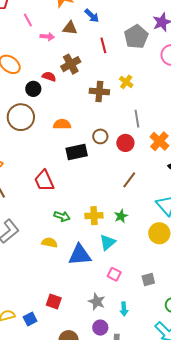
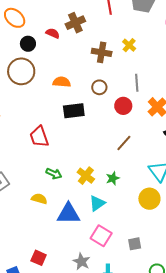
black circle: (33, 89) -> (28, 44), moved
brown circle: (100, 136) -> (99, 87), moved
yellow cross: (94, 216) -> (86, 176), turned 36
pink square: (114, 274) -> (101, 236), size x1.5

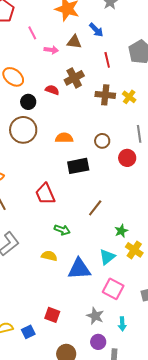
brown cross: (102, 52) -> (105, 95), moved
brown line: (124, 143) -> (95, 208), moved
yellow cross: (86, 176) -> (134, 250), moved

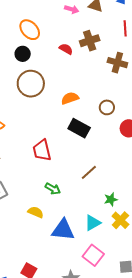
black circle: (28, 102) -> (23, 54), moved
orange semicircle: (64, 138) -> (70, 98), turned -30
black rectangle: (78, 166) -> (79, 128), turned 30

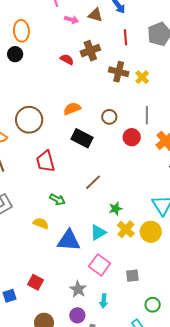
orange ellipse: (30, 30) -> (21, 31), moved, turned 40
black circle: (23, 54) -> (15, 54), moved
brown circle: (31, 84) -> (29, 120), moved

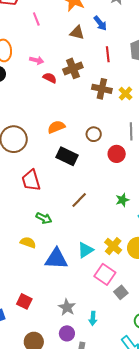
pink arrow: (71, 20) -> (37, 60), moved
green star: (116, 209) -> (122, 200), moved
pink square: (100, 265) -> (105, 274), moved
gray square: (132, 276) -> (121, 292), turned -32

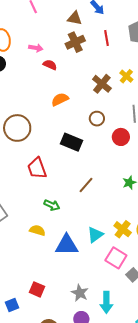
brown cross: (73, 68) -> (75, 42), moved
brown cross: (102, 89) -> (102, 84), moved, turned 30
orange semicircle: (56, 127) -> (60, 99), moved
cyan arrow: (93, 318) -> (106, 302), size x1.5

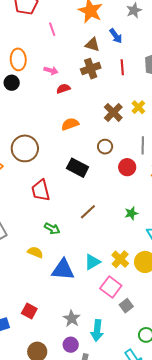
red semicircle: (50, 65) -> (63, 89), turned -48

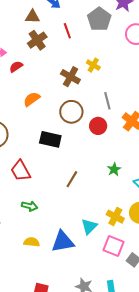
brown circle: (105, 147) -> (71, 112), size x1.5
green arrow: (52, 229) -> (30, 206), moved
yellow semicircle: (35, 252) -> (32, 242), moved

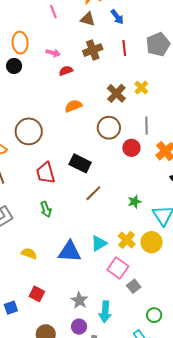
brown triangle: (32, 17) -> (88, 19), moved
black rectangle: (50, 139) -> (80, 163), moved
green star: (114, 169) -> (135, 202), moved
green arrow: (30, 206) -> (46, 209), turned 42
yellow semicircle: (32, 242) -> (29, 253), moved

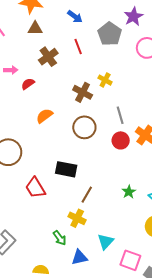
blue arrow: (117, 17) -> (75, 17), moved
red circle: (131, 148) -> (121, 140), moved
green arrow: (46, 209) -> (60, 238), moved
yellow cross: (127, 240) -> (77, 218), moved
blue triangle: (70, 252) -> (79, 257), size x0.7

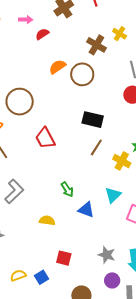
brown circle: (84, 127) -> (82, 74), moved
black rectangle: (66, 169) -> (93, 120), moved
yellow cross: (77, 218) -> (122, 161), moved
blue triangle: (79, 257) -> (86, 210), turned 30

